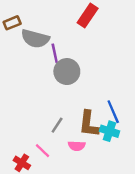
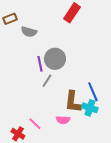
gray semicircle: (35, 39) -> (29, 32), size x0.7
purple line: (55, 53) -> (40, 64), moved
gray line: (57, 125) -> (47, 81), moved

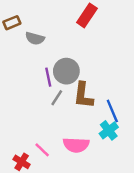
brown L-shape: (73, 102) -> (83, 95), moved
cyan cross: (90, 108) -> (109, 130), turned 35
pink semicircle: (63, 120) -> (76, 145), size x1.5

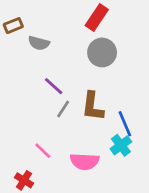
gray circle: (66, 71) -> (102, 52), moved
purple line: (48, 77) -> (54, 86), turned -36
pink line: (42, 150) -> (43, 151), moved

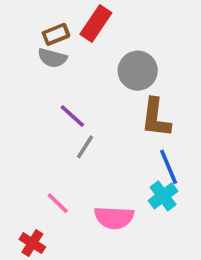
red rectangle: (97, 17) -> (96, 23), moved
brown rectangle: (13, 26) -> (56, 34), moved
brown L-shape: (93, 106) -> (156, 118), moved

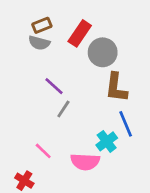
red rectangle: (96, 23) -> (80, 33), moved
cyan cross: (163, 196) -> (107, 141), moved

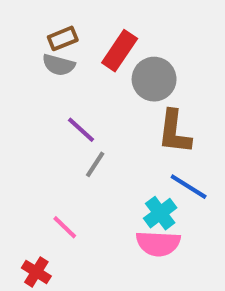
blue line: (126, 124) -> (189, 187), turned -35
pink semicircle: (85, 162) -> (158, 244), moved

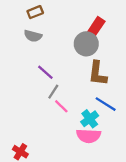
brown rectangle: (63, 38) -> (35, 12), moved
red rectangle: (120, 51) -> (95, 28), moved
pink line: (65, 227) -> (61, 106), moved

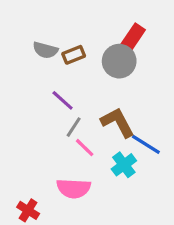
brown rectangle: (35, 12) -> (74, 55), moved
brown L-shape: (98, 73) -> (118, 122), moved, turned 145
pink semicircle: (89, 136) -> (74, 188), moved

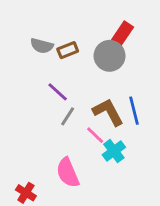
blue line: (146, 144) -> (134, 111), moved, turned 44
pink line: (85, 148) -> (95, 135), moved
pink semicircle: (74, 188) -> (68, 173), turned 64

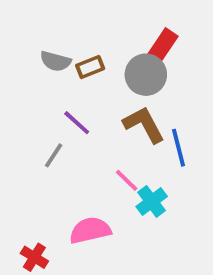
brown L-shape: (108, 112) -> (144, 125), moved
gray line: (68, 116) -> (54, 155), moved
pink semicircle: (68, 173) -> (90, 230), turned 100

